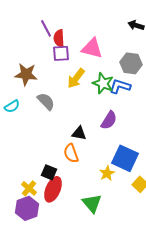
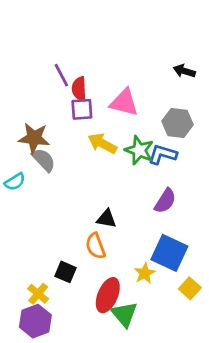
yellow arrow: (76, 78) -> (102, 143), turned 80
gray semicircle: (46, 101) -> (44, 160), moved
purple semicircle: (109, 120) -> (165, 201), moved
red ellipse: (53, 189) -> (108, 295), moved

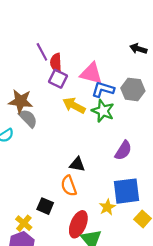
purple square: (82, 109) -> (58, 79), turned 30
blue L-shape: (162, 154) -> (103, 89), moved
blue square: (169, 253) -> (127, 191), turned -32

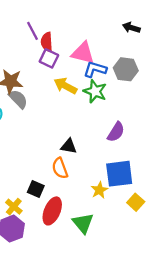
red ellipse: (78, 224) -> (52, 211), moved

